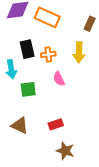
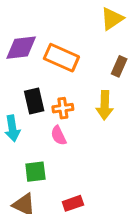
pink semicircle: (59, 79) -> (59, 136), moved
green square: (28, 89) -> (35, 172), moved

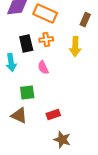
orange cross: (63, 108) -> (46, 40), moved

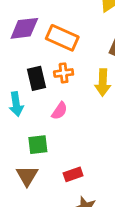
pink semicircle: (43, 68) -> (60, 111), turned -120
brown triangle: (19, 116) -> (27, 176), turned 36

